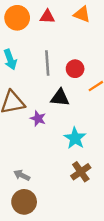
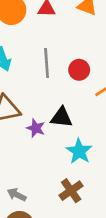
black triangle: (60, 98) -> (61, 117), moved
brown cross: (81, 172) -> (71, 191), moved

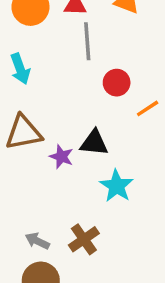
gray line: (47, 63) -> (87, 41), moved
brown cross: (71, 191) -> (84, 239), moved

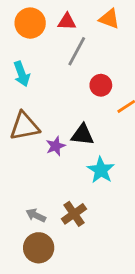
gray line: (87, 41) -> (77, 51), turned 32
purple star: (61, 157) -> (56, 146), turned 30

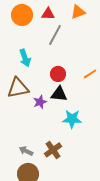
orange triangle: (109, 19) -> (78, 12), turned -42
cyan arrow: (22, 74) -> (25, 58), moved
red circle: (101, 85) -> (58, 74), moved
cyan star: (101, 170) -> (72, 119), turned -30

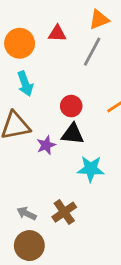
red triangle: (48, 14) -> (57, 33), moved
orange circle: (22, 15) -> (20, 43), moved
gray line: (55, 35) -> (92, 52), moved

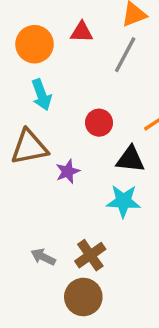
black triangle: (73, 134) -> (130, 159), moved
brown circle: (29, 246) -> (83, 297), moved

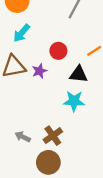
cyan arrow: (41, 95) -> (22, 33), turned 60
purple star: (68, 171) -> (39, 71), moved

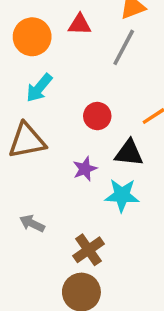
purple star: (39, 71) -> (85, 169), moved
gray arrow: (23, 137) -> (32, 223), moved

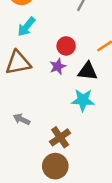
purple star: (85, 169) -> (58, 66), moved

